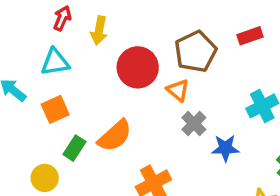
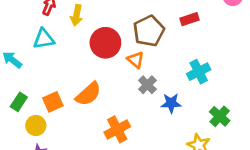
orange square: (55, 109) -> (53, 102), moved
green rectangle: (74, 148) -> (19, 102), moved

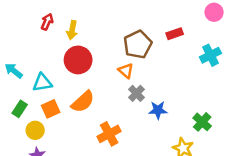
cyan triangle: (44, 39) -> (42, 83), moved
red circle: (105, 43) -> (78, 60), moved
cyan cross: (199, 72) -> (210, 55), moved

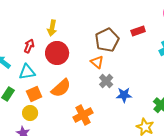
red arrow: (47, 22) -> (29, 46), moved
yellow circle: (35, 130) -> (30, 113), moved

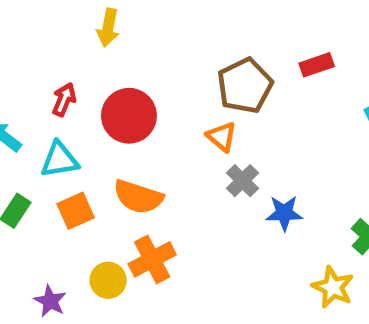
yellow arrow: (52, 28) -> (108, 28), moved
orange semicircle: (61, 88) -> (138, 197), turned 60
yellow circle: (30, 113) -> (108, 280), moved
orange cross: (83, 115) -> (152, 259), moved

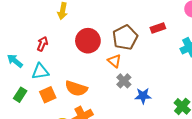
red circle: (129, 116) -> (88, 41), moved

